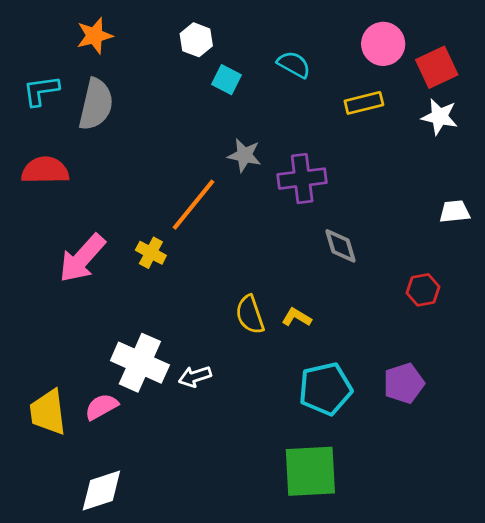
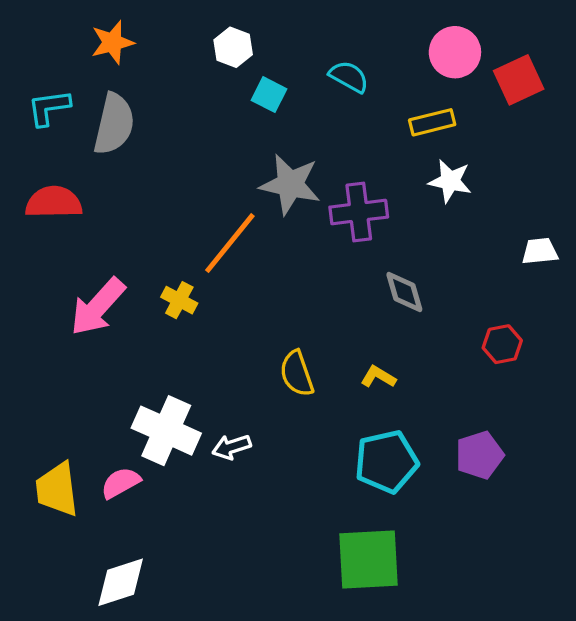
white star: (440, 117) -> (450, 181), moved
gray star: (244, 155) -> (290, 184), size x1.5
yellow L-shape: (297, 317) -> (378, 377), moved

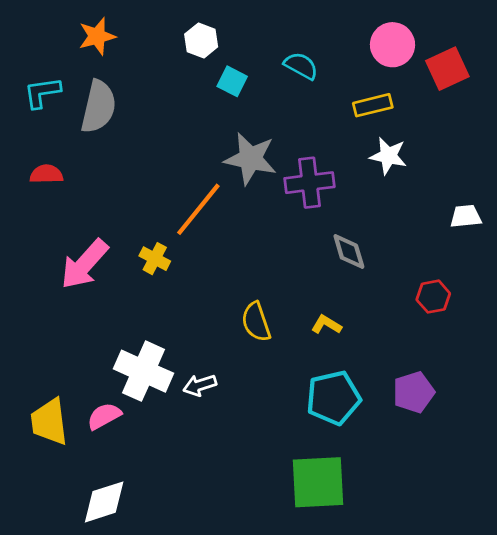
red semicircle: (54, 202) -> (46, 174), size x0.7

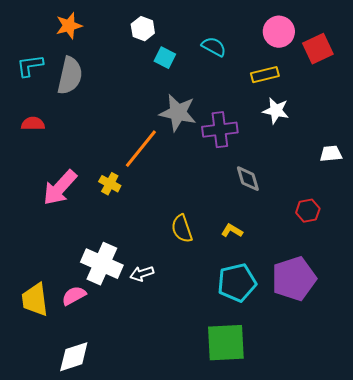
purple pentagon: (414, 392) -> (294, 279), size x1.5

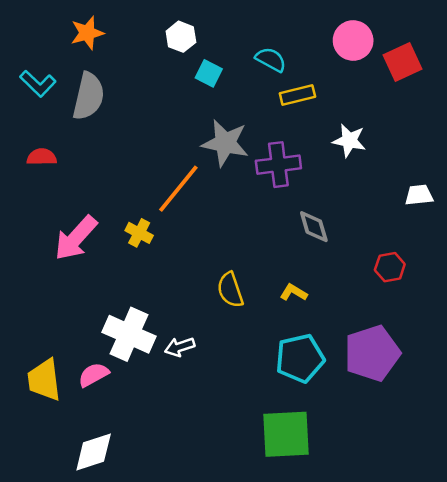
cyan L-shape: (30, 66) -> (38, 84), turned -128
yellow rectangle: (265, 75) -> (297, 95), moved

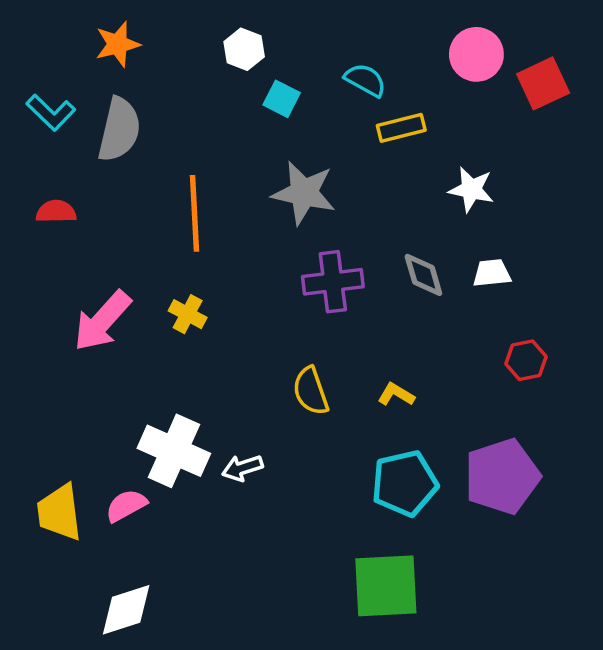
purple cross: (278, 165) -> (333, 282), moved
orange line: (178, 189) -> (194, 213), moved, turned -42
white trapezoid: (419, 195) -> (492, 273), moved
gray diamond: (314, 227) -> (423, 275), moved

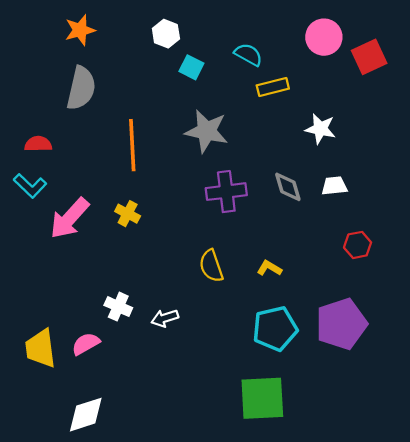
cyan L-shape: (51, 112) -> (30, 186), moved
white cross: (174, 451) -> (118, 307), size x0.6

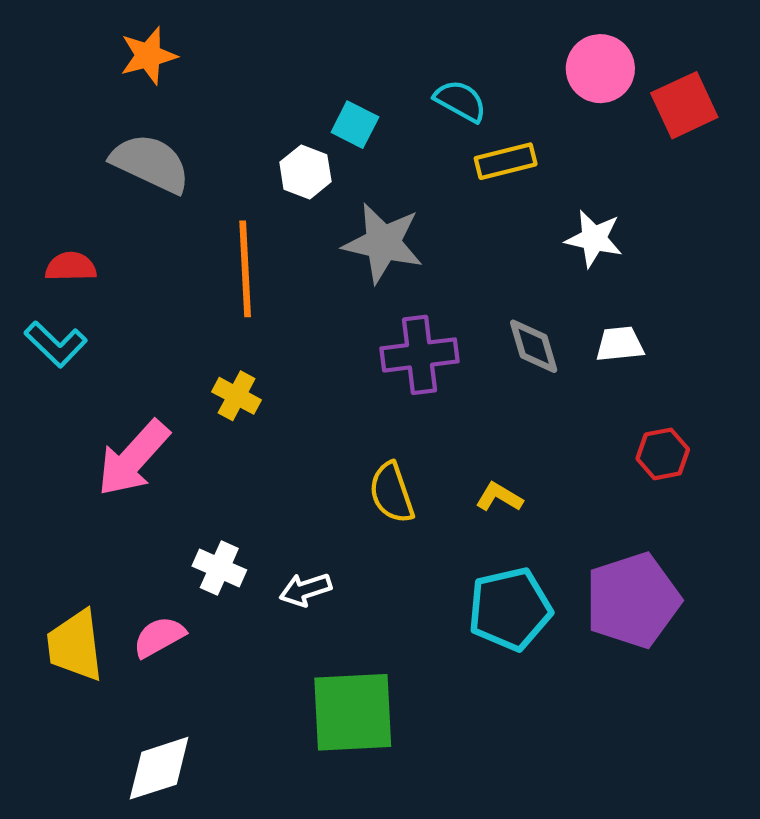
white hexagon: (166, 34) -> (305, 172), moved
gray semicircle: (81, 88) -> (150, 163), turned -78
pink arrow: (70, 218) -> (133, 458), moved
green square: (262, 398) -> (353, 712), moved

